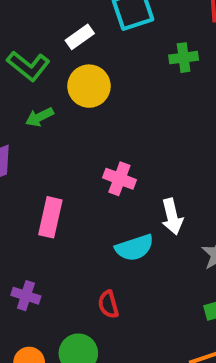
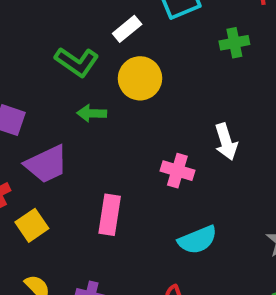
green arrow: (40, 117) -> (92, 113), turned 32
white arrow: (172, 217) -> (226, 142), moved

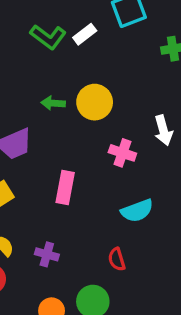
green L-shape: (77, 62) -> (48, 37), moved
yellow circle: (140, 78) -> (95, 102), moved

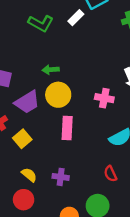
white rectangle: (85, 34) -> (76, 18), moved
yellow circle: (95, 102) -> (58, 95), moved

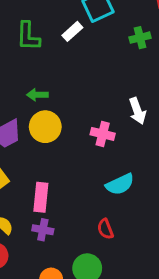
green L-shape: (41, 23) -> (28, 36), turned 60
pink rectangle: (67, 128) -> (41, 197), moved

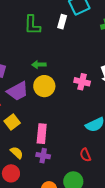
white rectangle: (72, 31) -> (62, 22), turned -32
pink cross: (103, 134) -> (82, 82), moved

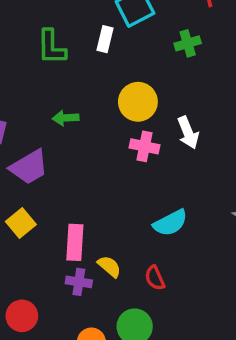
yellow circle: (44, 86) -> (138, 102), moved
yellow semicircle: (17, 153) -> (109, 266), moved

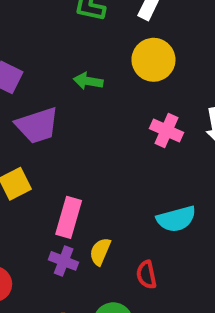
yellow circle: (138, 102) -> (153, 60), moved
yellow semicircle: (109, 266) -> (100, 252), turned -120

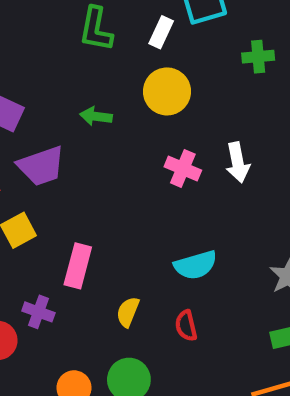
yellow semicircle: (100, 252) -> (128, 312), moved
purple cross: (64, 261) -> (38, 312), moved
red semicircle: (146, 275) -> (186, 326), moved

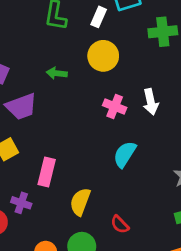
green cross: (258, 57) -> (163, 32), size x1.4
cyan semicircle: (196, 265) -> (125, 154), moved, turned 140
yellow semicircle: (128, 312) -> (80, 202), size x1.4
red semicircle: (186, 326) -> (120, 224), moved, turned -30

